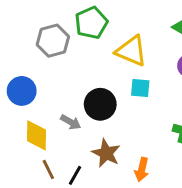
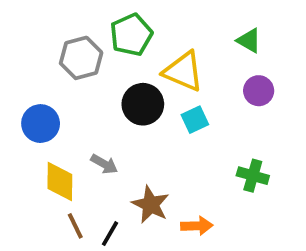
cyan square: (140, 88) -> (195, 120), turned -30
black circle: (100, 104) -> (143, 104), moved
orange arrow: (142, 169) -> (197, 226), turned -105

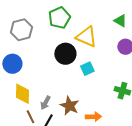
gray hexagon: (81, 58) -> (21, 30), moved
cyan square: (195, 120) -> (87, 69), moved
gray arrow: (104, 164) -> (45, 103), moved, turned 88

